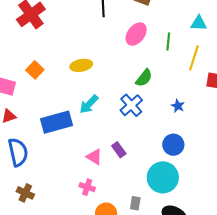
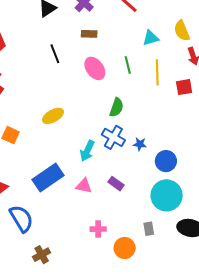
pink ellipse: (136, 34) -> (95, 68), turned -55
cyan arrow: (89, 104) -> (87, 151), moved
blue star: (178, 106) -> (140, 144), moved
pink triangle: (94, 157) -> (84, 186), moved
brown cross: (25, 193) -> (42, 255), turned -36

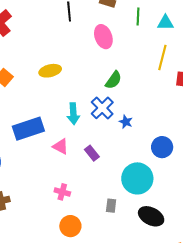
green line: (128, 65) -> (138, 16), moved
cyan arrow: (87, 151) -> (73, 114), turned -45
blue circle: (166, 161) -> (162, 147), moved
orange circle: (125, 248) -> (70, 226), moved

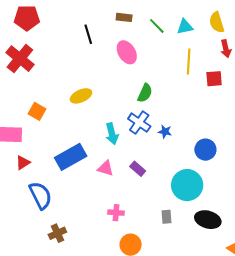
green line: (138, 16) -> (157, 26), turned -36

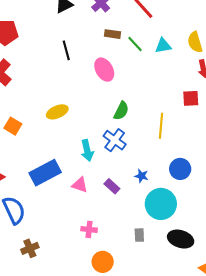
brown rectangle: (124, 17) -> (112, 34), moved
yellow line: (189, 62) -> (161, 126), moved
blue star: (165, 132) -> (141, 176), moved

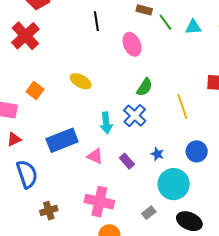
yellow ellipse: (57, 112) -> (81, 81), turned 45
yellow line: (161, 126) -> (182, 106), turned -30
pink cross: (89, 229) -> (99, 202), size x1.8
gray rectangle: (139, 235) -> (149, 213), turned 48
brown cross: (30, 248) -> (49, 211), moved

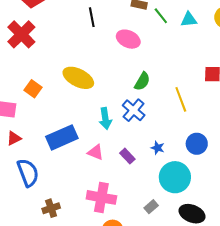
pink ellipse: (132, 44) -> (128, 39), turned -40
yellow ellipse: (81, 81) -> (78, 78), size x1.4

